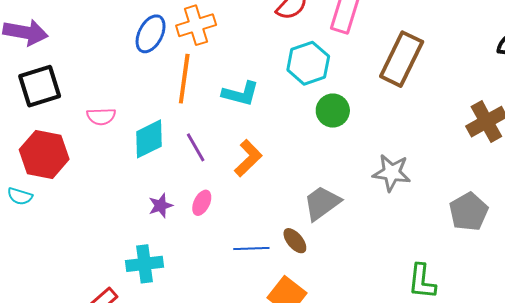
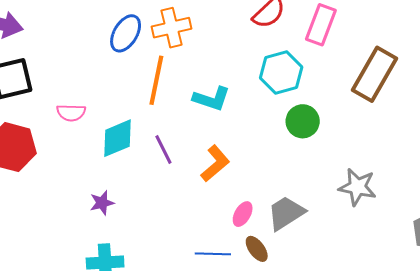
pink ellipse: (202, 203) -> (243, 214), moved
purple star: (161, 206) -> (102, 203), moved

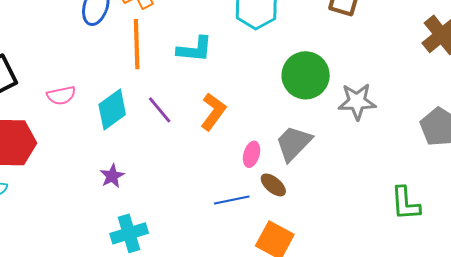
green circle: (303, 121) -> (306, 75), moved, size x1.4

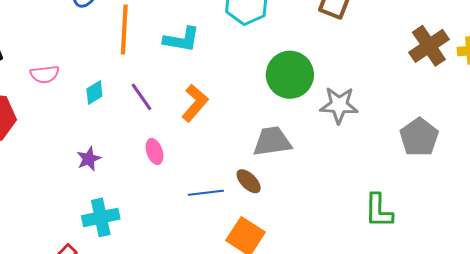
cyan diamond: (112, 109) -> (94, 93), size x0.6
gray trapezoid: (294, 143) -> (272, 141), turned 33
pink ellipse: (252, 154) -> (154, 151), moved, turned -40

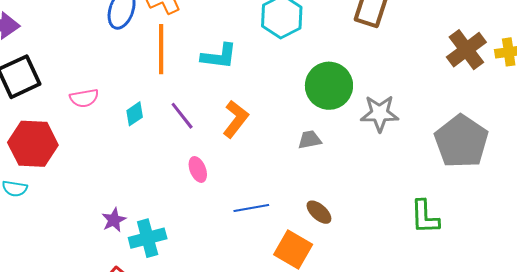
gray pentagon: (419, 137) -> (461, 141), size x1.4
gray trapezoid: (272, 141) -> (310, 140), moved, size x0.6
purple star: (89, 159) -> (114, 220), moved
brown ellipse: (249, 181) -> (319, 212), moved

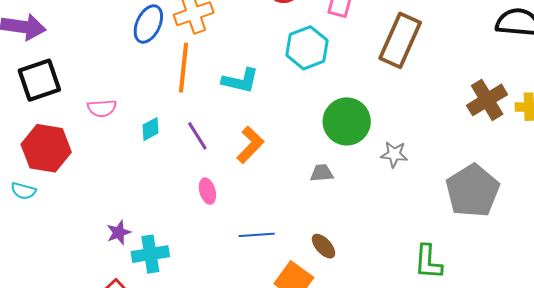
gray star: (380, 113) -> (394, 154), size x0.7

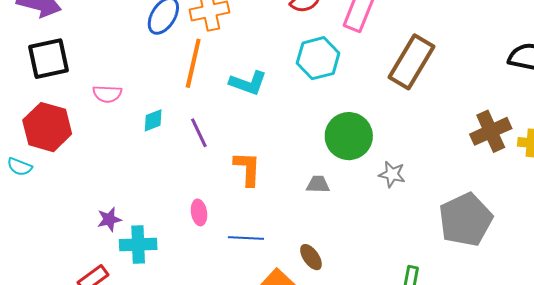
orange L-shape: (250, 145) -> (247, 169), moved, turned -48
pink ellipse: (207, 191) -> (199, 212), moved

